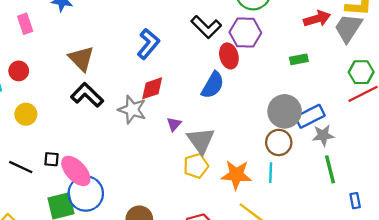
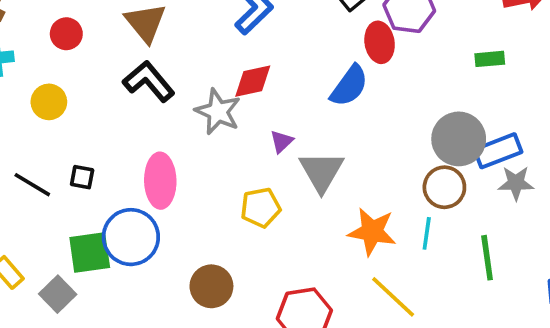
red circle: (19, 71) -> (66, 34), moved
yellow pentagon: (196, 166) -> (261, 208), moved
green line: (330, 169) -> (487, 258), moved
pink ellipse: (76, 171) -> (160, 181), moved, turned 36

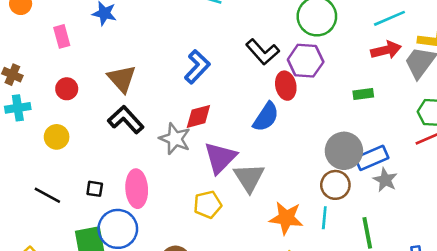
purple triangle: (282, 141) -> (220, 158), size x2.0
black square: (82, 177) -> (95, 189), moved
gray star: (516, 183) -> (385, 180), turned 30

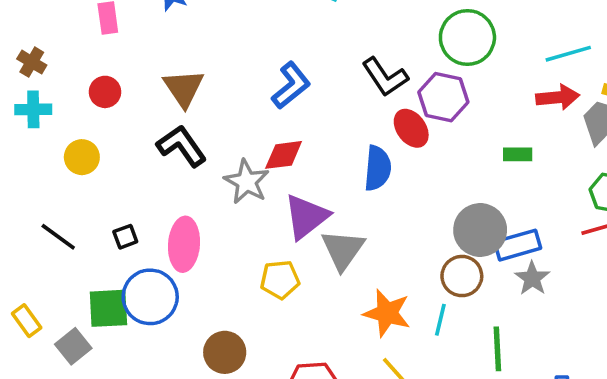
red ellipse: (286, 86) -> (411, 128), turned -32
blue semicircle: (266, 117) -> (378, 168), turned -36
black square: (95, 189) -> (125, 237), turned -36

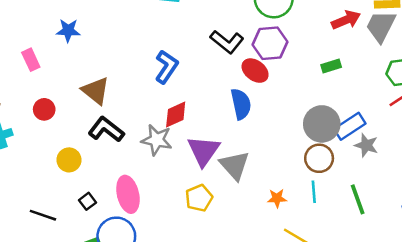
yellow circle: (82, 157) -> (69, 160), moved
orange star: (387, 313) -> (277, 198), size x0.6

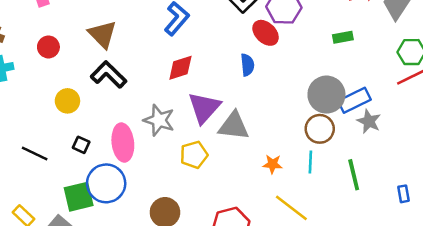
blue semicircle: (241, 104) -> (247, 65), size x0.7
gray star: (157, 140) -> (159, 120), moved
gray triangle: (235, 165) -> (234, 126), turned -48
black square: (87, 201) -> (81, 145), turned -35

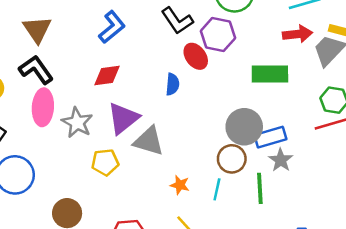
green rectangle: (343, 37) -> (270, 74), size x1.8
pink ellipse: (123, 143) -> (43, 107), moved
green line: (354, 175) -> (260, 188), moved

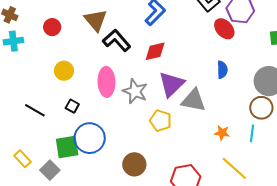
black L-shape: (36, 70) -> (117, 40), moved
blue semicircle: (173, 84) -> (222, 70), moved
yellow pentagon: (105, 162) -> (161, 121), turned 30

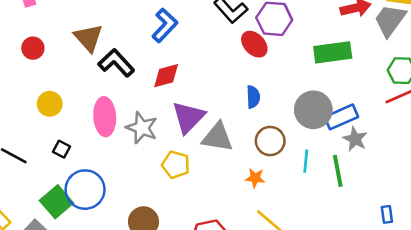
brown circle: (261, 108) -> (270, 141), moved
cyan line: (252, 133) -> (306, 161), moved
green square: (67, 147) -> (56, 202), turned -30

